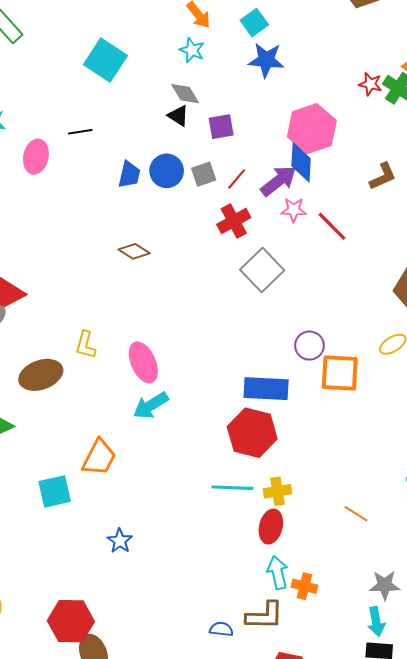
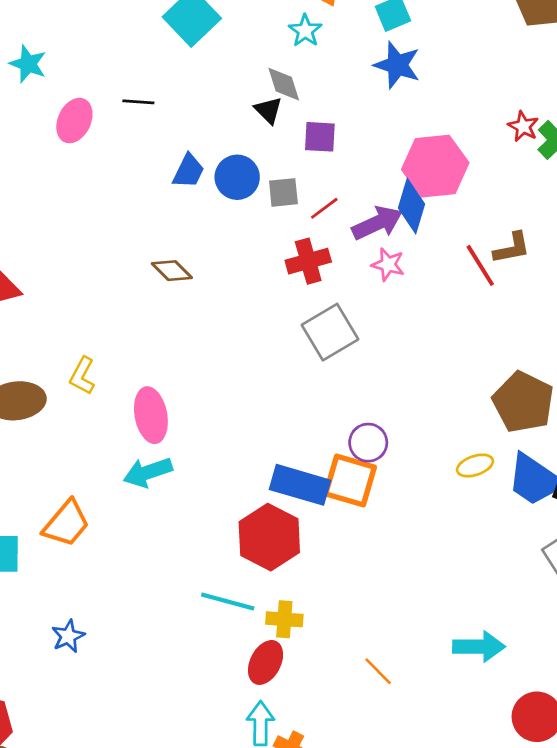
red line: (332, 226) -> (480, 265), moved
orange square: (340, 373) -> (350, 480), moved

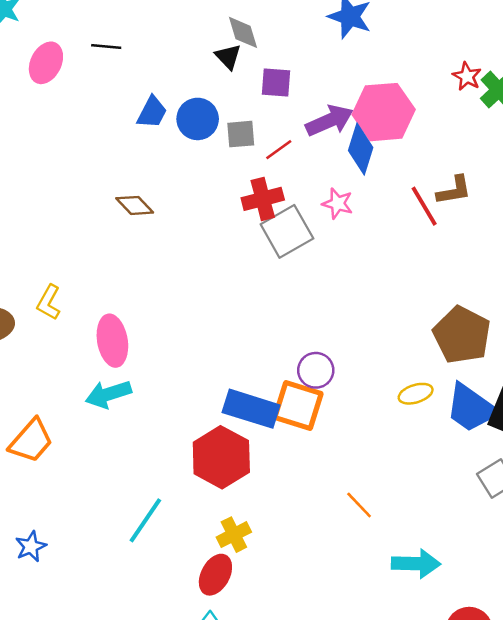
purple arrow: (377, 223) -> (330, 121), moved
gray square: (330, 332) -> (287, 231), moved
cyan line: (228, 601) -> (145, 520), moved, turned -72
yellow cross: (284, 619) -> (234, 535), turned -32
orange line: (378, 671) -> (359, 505), moved

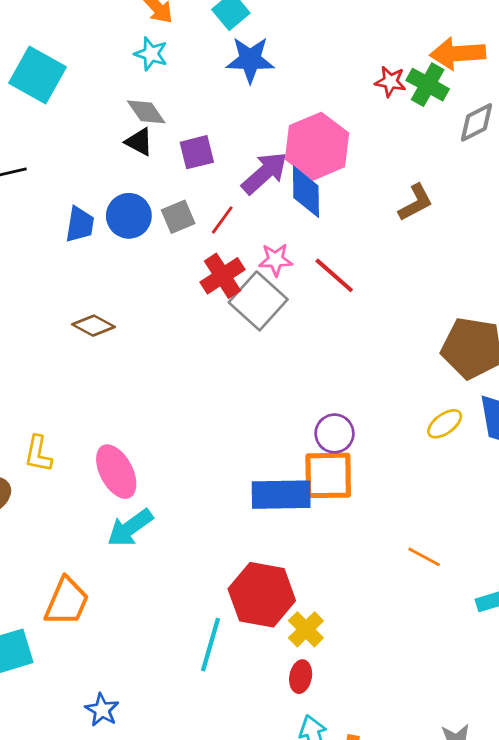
pink star: (338, 204) -> (276, 260), moved
red line: (424, 206) -> (334, 275), moved
red hexagon: (221, 457) -> (262, 595), moved
red ellipse: (215, 575) -> (301, 677), size x0.7

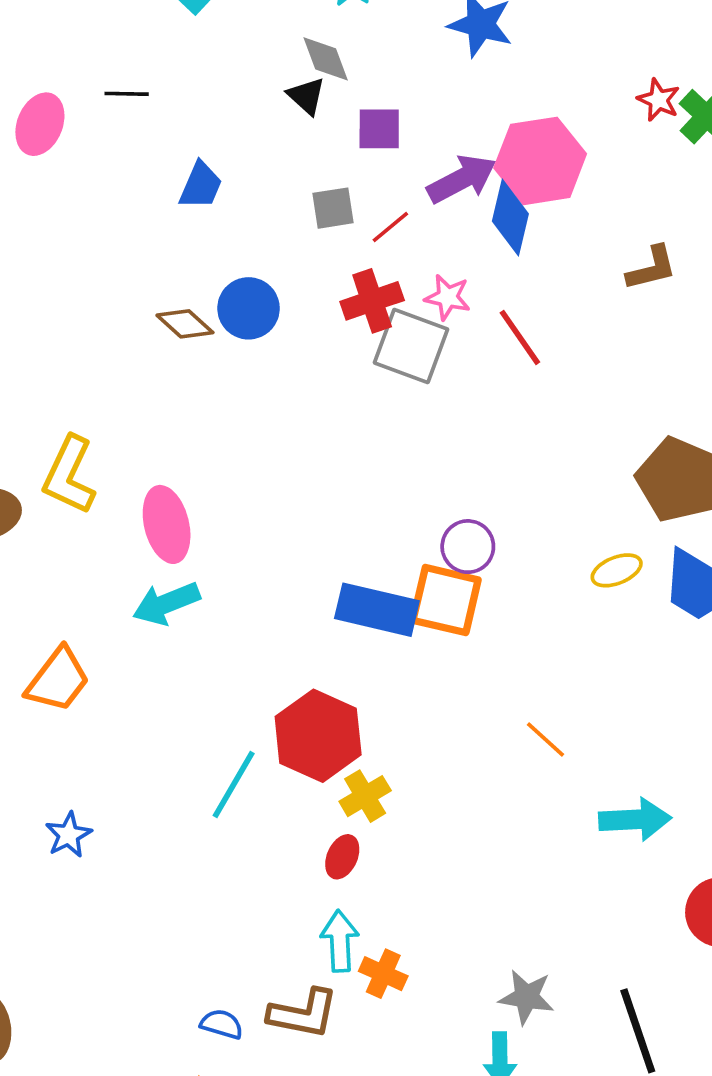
blue circle: (129, 216) -> (249, 308), moved
gray square: (258, 301) -> (411, 346), turned -36
yellow L-shape: (38, 454) -> (69, 475), size x1.5

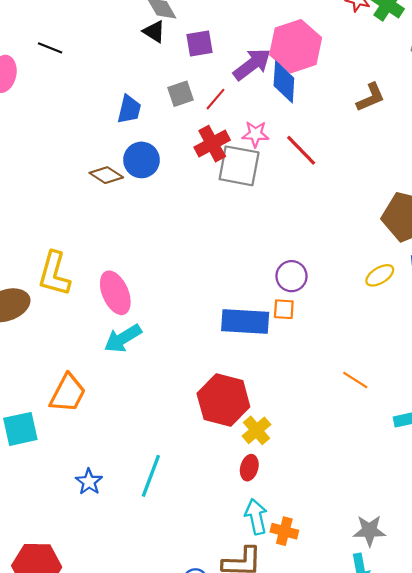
black line: (127, 94) -> (50, 48), turned 30
blue trapezoid: (201, 186) -> (129, 109), moved
orange square: (446, 600) -> (284, 309), size x0.5
cyan line: (234, 785) -> (151, 476), moved

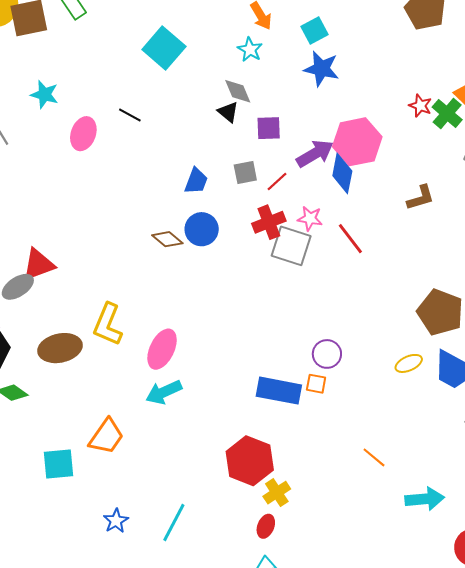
pink ellipse: (115, 293) -> (162, 349), turned 42

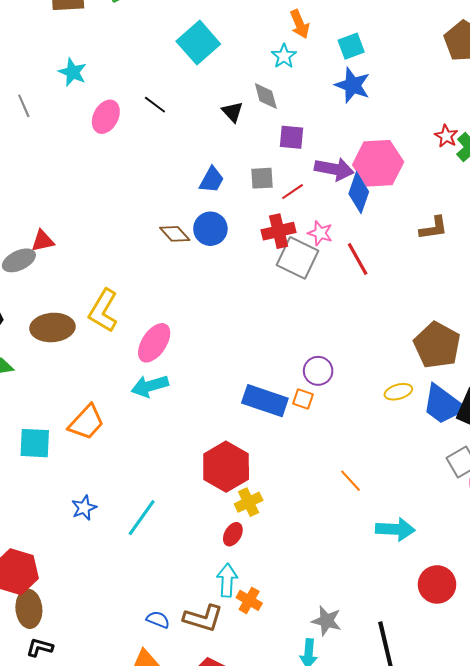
black triangle: (228, 112) -> (232, 112), moved
purple arrow: (315, 154) -> (334, 169), turned 33
red triangle: (38, 264) -> (43, 241), size x0.7

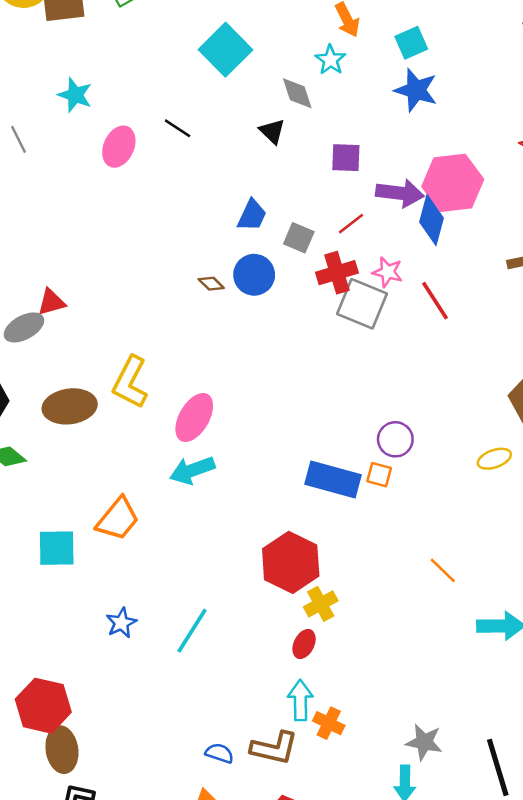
gray diamond: (266, 96) -> (297, 93), moved
gray square: (262, 178) -> (299, 238), moved, turned 30
brown diamond: (175, 234) -> (211, 284), size x0.7

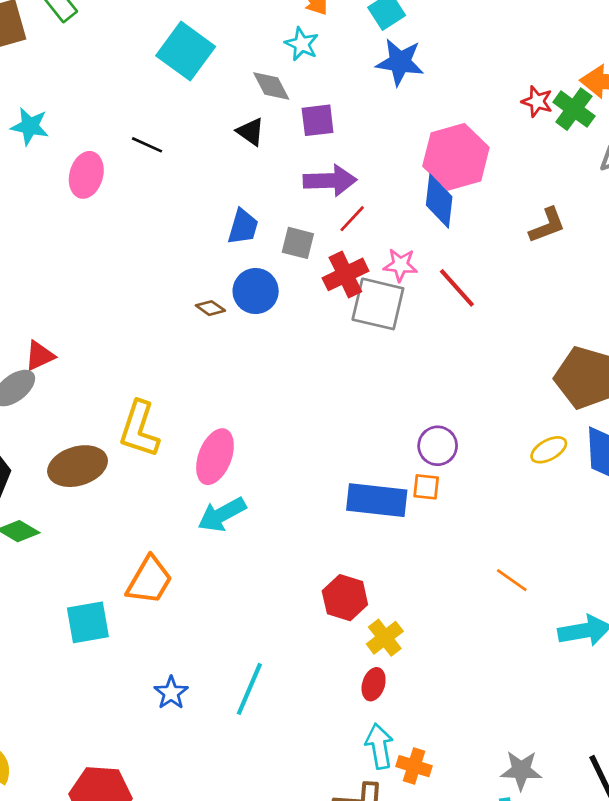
purple square: (346, 158) -> (318, 120), moved
purple arrow: (400, 193) -> (330, 181), moved
red hexagon: (291, 562) -> (345, 598), size x0.7

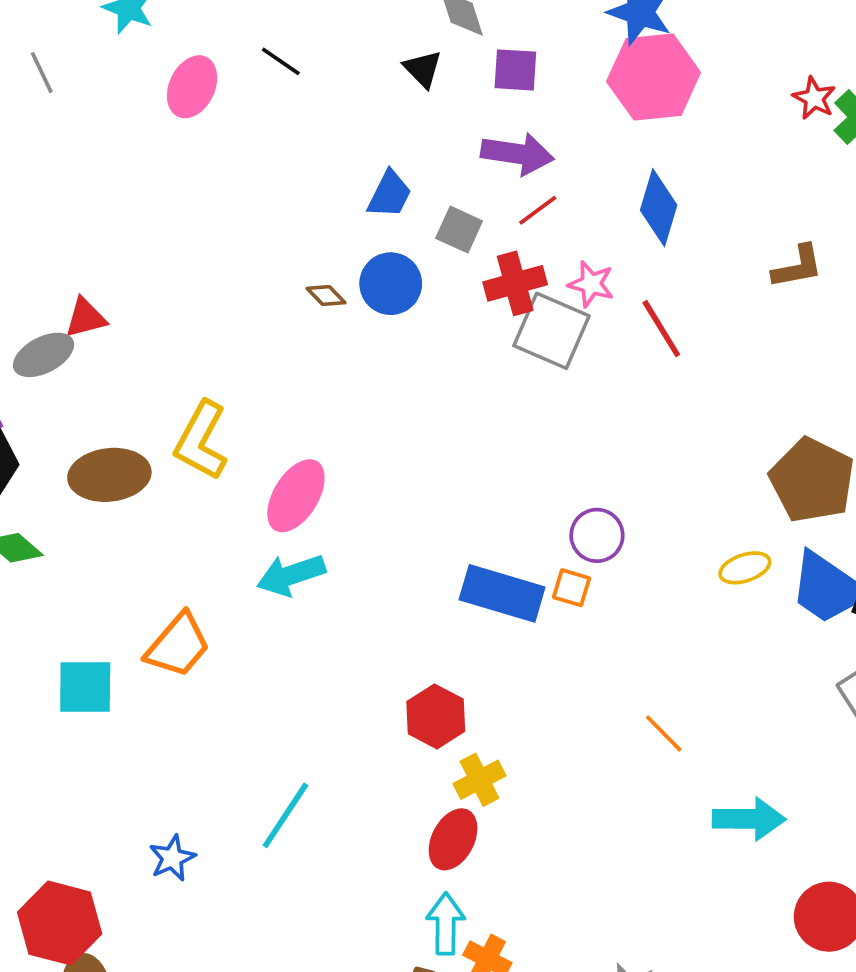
pink hexagon: (456, 157) -> (654, 77), moved
red ellipse: (374, 684) -> (453, 839), size x1.4
blue star: (171, 693) -> (172, 858), moved

